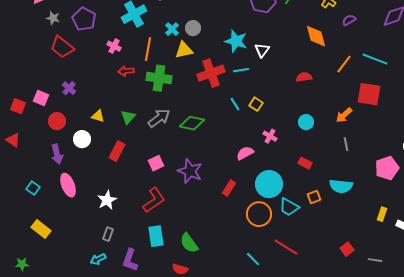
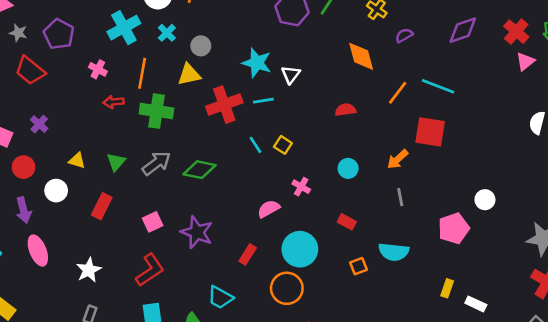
cyan cross: (172, 29) -> (167, 33), moved
cyan trapezoid: (289, 207) -> (220, 297), moved

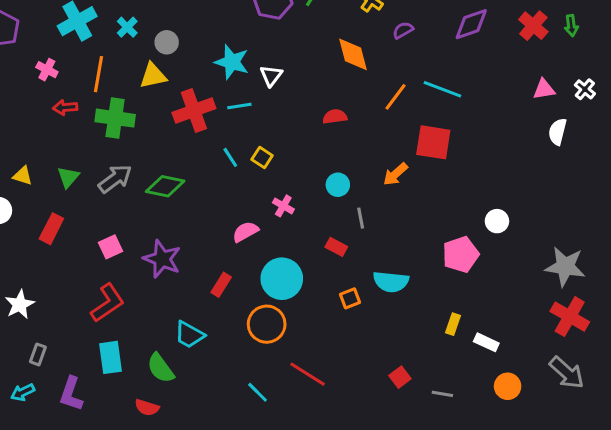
pink triangle: (525, 61) -> (544, 89), moved, turned 30
gray line: (400, 197) -> (361, 218), moved
white star: (89, 270) -> (20, 304), moved

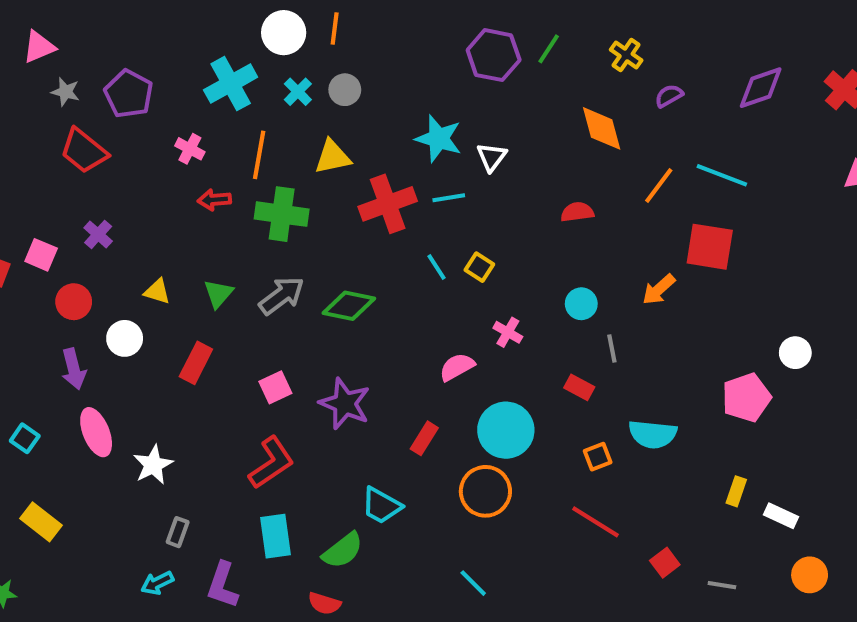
gray circle: (167, 42) -> (345, 90), moved
green semicircle: (161, 368) -> (343, 550), turned -92
red line: (308, 374) -> (596, 522), moved

